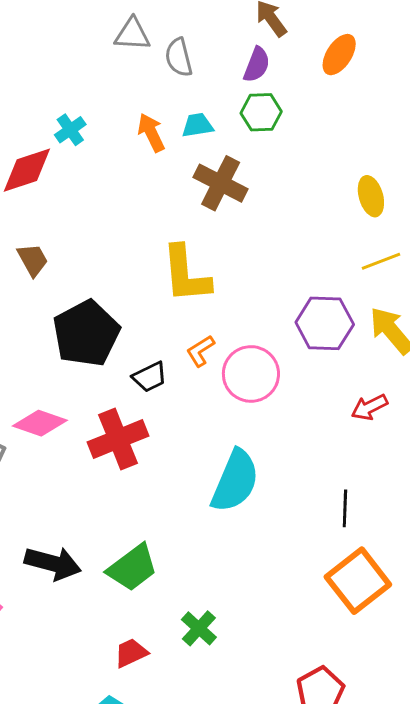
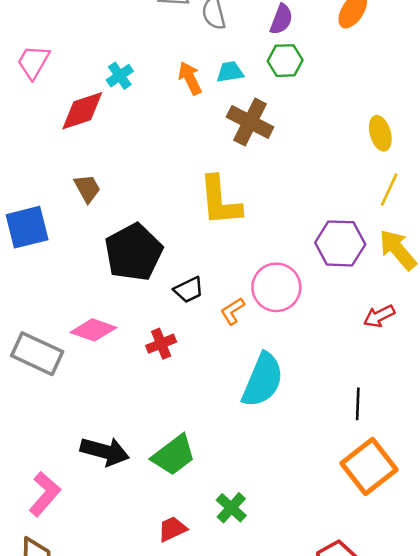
yellow line: (381, 261) -> (389, 190), turned -44
orange L-shape: (200, 351) -> (233, 311), moved
red cross: (118, 439) -> (161, 344), size x0.6

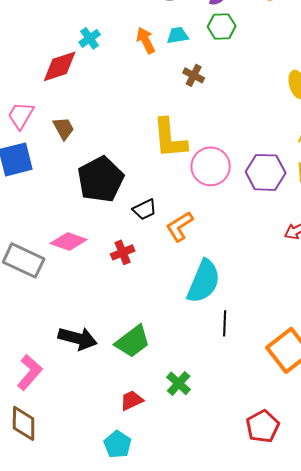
pink trapezoid: (33, 62) -> (21, 115), moved
brown cross: (250, 122) -> (194, 75), size x0.6
pink circle: (276, 287) -> (211, 166), moved
orange L-shape: (233, 311) -> (180, 226), size x1.4
black line: (358, 404) -> (225, 323), moved

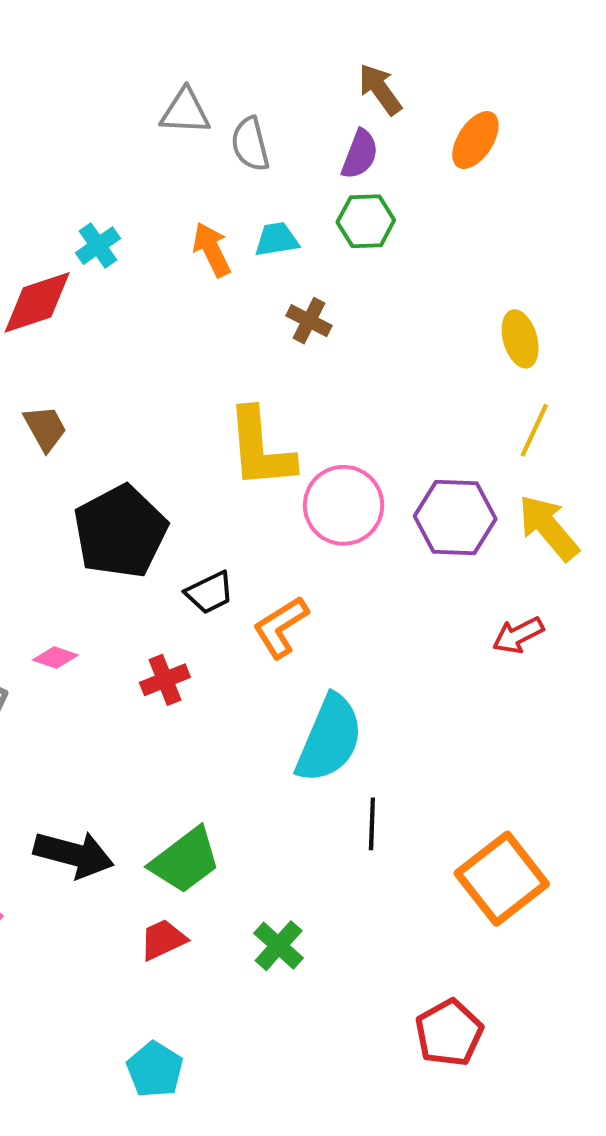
pink diamond: (69, 241) -> (55, 657), size x0.6
red trapezoid: (132, 400) -> (163, 940), moved

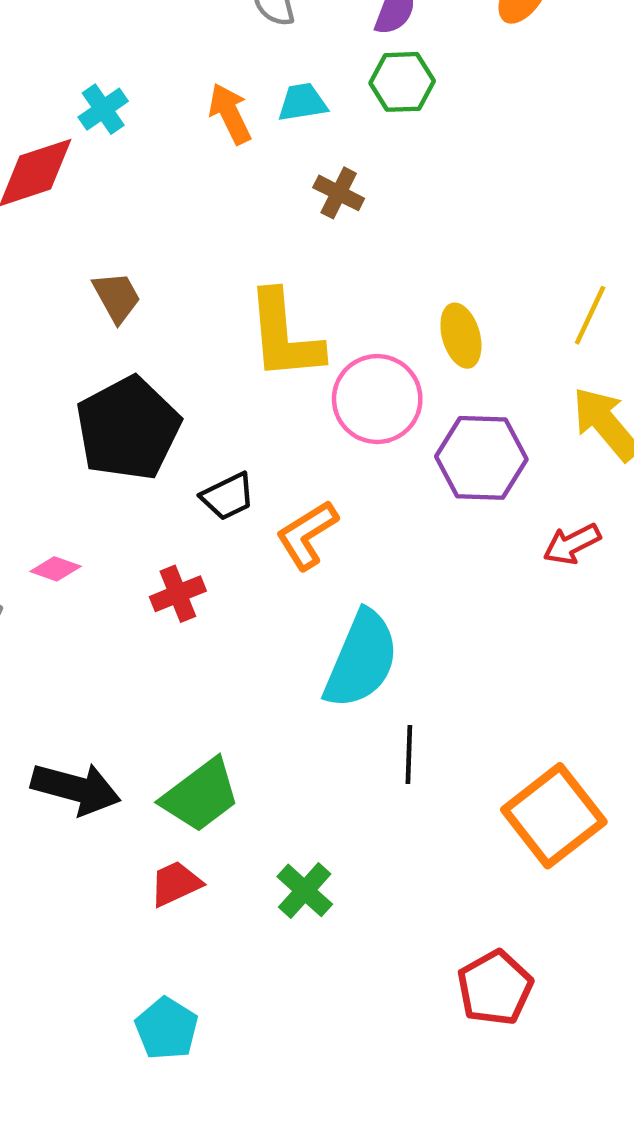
yellow ellipse: (520, 339) -> (461, 336), moved
brown trapezoid: (45, 428) -> (117, 297), moved
purple hexagon: (455, 517) -> (481, 458), moved

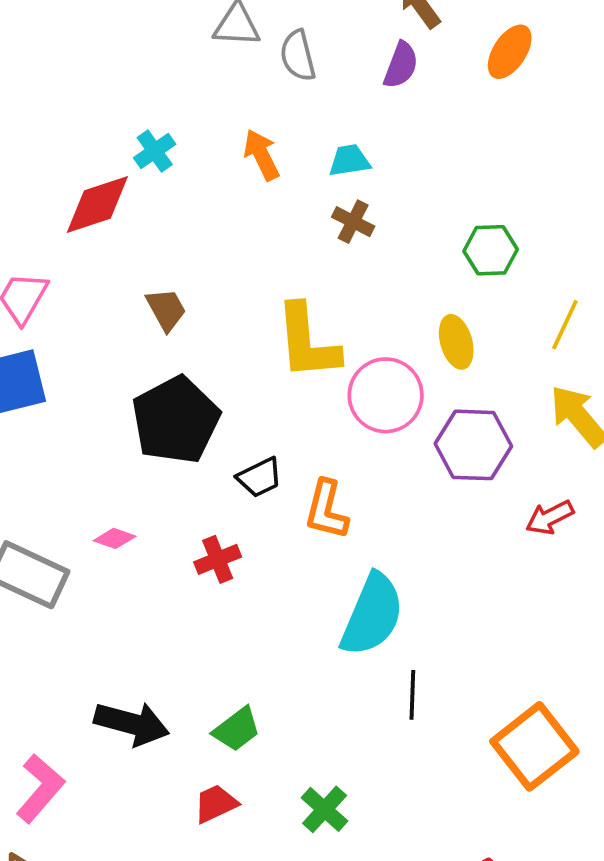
green hexagon: (402, 82) -> (491, 250), moved
cyan trapezoid: (302, 102) -> (349, 161), moved
orange L-shape: (307, 535) -> (326, 510), turned -44
green trapezoid: (201, 795) -> (237, 729), size x0.7

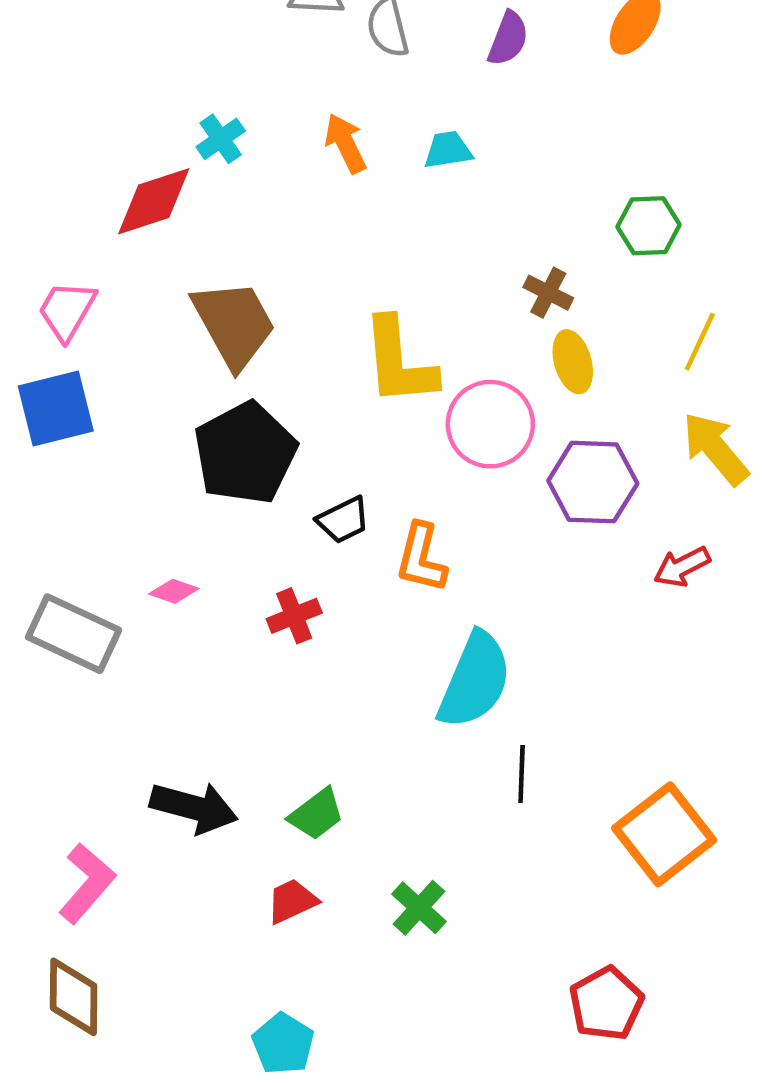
brown cross: (353, 222) -> (548, 293), moved
green hexagon: (491, 250) -> (649, 226), moved
brown trapezoid: (166, 309) -> (234, 324), size x1.8

